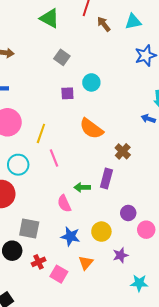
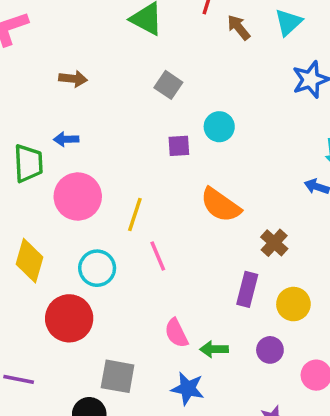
cyan triangle: (133, 22) -> (288, 22), turned -30
green arrow: (82, 187) -> (214, 349), moved
purple circle: (128, 213) -> (270, 350), moved
yellow circle: (101, 232) -> (293, 304), moved

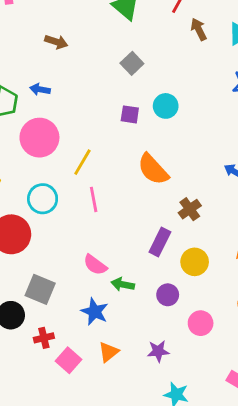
pink semicircle: (176, 333) -> (95, 265), turned -40

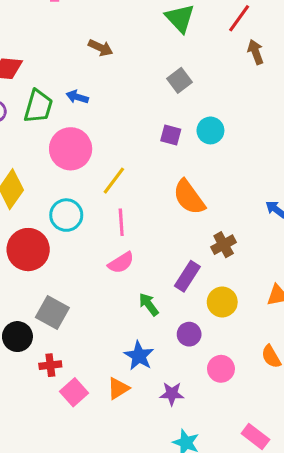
pink semicircle: (95, 265) -> (121, 263), moved, turned -75
green arrow: (123, 284) -> (149, 304), moved, turned 35
blue star: (95, 312) -> (139, 356), moved

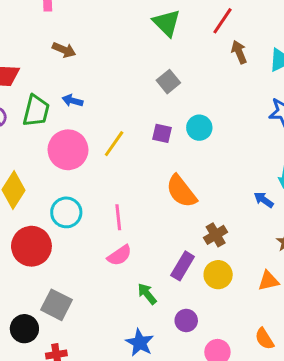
brown arrow: (101, 48) -> (64, 50), moved
yellow line: (114, 181) -> (114, 144), moved
yellow circle: (222, 302) -> (218, 275), moved

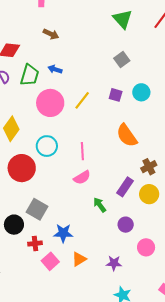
blue star: (140, 343) -> (63, 233), moved, turned -30

